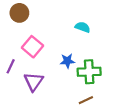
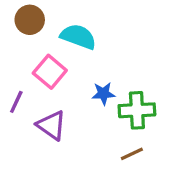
cyan semicircle: (83, 27) -> (78, 37), moved, size x1.5
purple triangle: (34, 82) -> (51, 125), turned -30

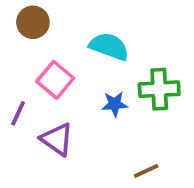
cyan semicircle: (78, 37) -> (109, 46), moved
green cross: (137, 110) -> (159, 89), moved

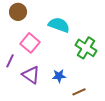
green cross: (159, 89) -> (86, 48), turned 35
blue star: (115, 104) -> (59, 76), moved

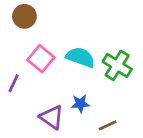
cyan semicircle: (59, 25) -> (80, 57), moved
purple triangle: (31, 75) -> (52, 117), moved

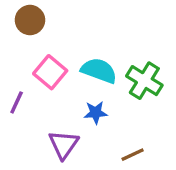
blue star: (80, 104) -> (96, 113), moved
purple triangle: (52, 117) -> (64, 145), turned 30

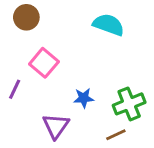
cyan semicircle: (99, 71) -> (109, 25), moved
green cross: (144, 81) -> (129, 104), moved, turned 36

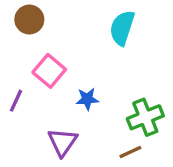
cyan semicircle: (109, 25) -> (122, 28), turned -92
blue star: (84, 98) -> (87, 99), moved

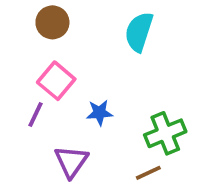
brown circle: (29, 20) -> (52, 22), moved
purple line: (16, 101) -> (36, 115), moved

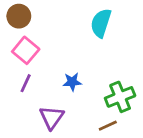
brown circle: (52, 22) -> (19, 16), moved
pink square: (56, 81) -> (26, 50), moved

